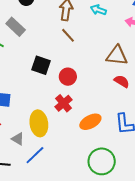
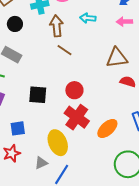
black square: (41, 65) -> (38, 95), moved
red cross: (64, 103) -> (77, 117), size x1.4
gray triangle: (18, 139) -> (41, 163), turned -40

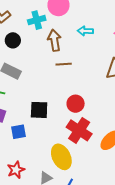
brown line: (64, 50) -> (64, 64), turned -35
blue square: (18, 128) -> (18, 132), moved

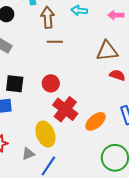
red circle: (76, 104) -> (51, 83), moved
black square: (39, 110) -> (15, 84), moved

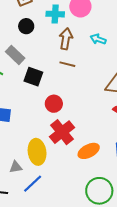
black square: (15, 84) -> (33, 77), moved

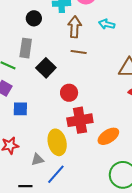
gray rectangle: (15, 55) -> (26, 48), turned 60
black square: (33, 77) -> (46, 68), turned 30
red cross: (62, 132) -> (80, 120), turned 35

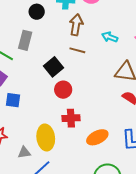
cyan arrow: (107, 24) -> (110, 37), moved
black square: (46, 68) -> (53, 67), moved
red cross: (80, 120) -> (71, 118), size x0.7

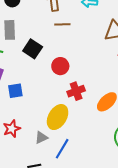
black square: (53, 67) -> (33, 49), moved
yellow ellipse: (46, 138) -> (58, 117), turned 55

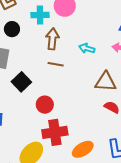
red cross: (76, 91) -> (55, 132), size x1.4

